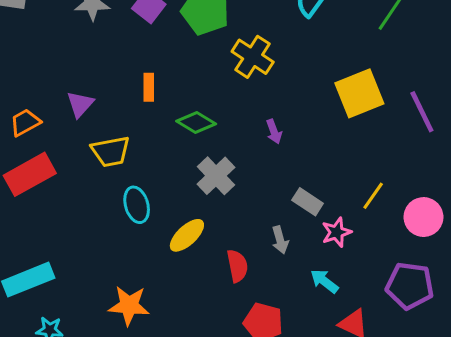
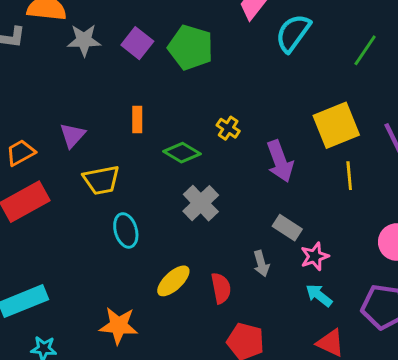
yellow cross: (253, 57) -> (228, 128), moved, size x0.6
purple arrow: (274, 132) -> (280, 161), moved, size x1.8
yellow line: (373, 196) -> (349, 176), moved, turned -40
yellow ellipse: (187, 235) -> (173, 281), moved
cyan arrow: (324, 281) -> (319, 295), moved

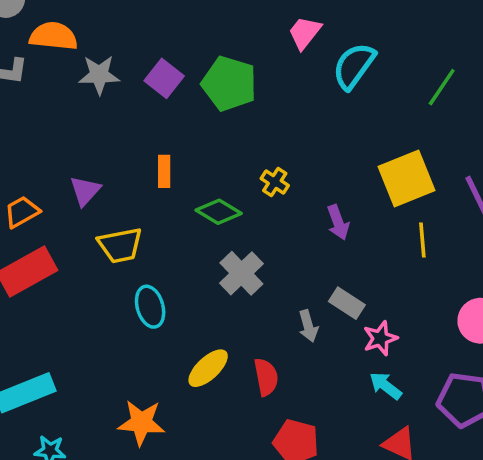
purple arrow: (280, 161) -> (338, 222), size x0.7
gray arrow: (261, 264) -> (308, 326), moved

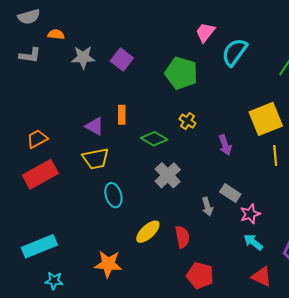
orange semicircle: (53, 36) -> (56, 34), size x0.6
green pentagon: (229, 84) -> (181, 73), moved
purple triangle: (85, 191) -> (95, 126), moved, turned -42

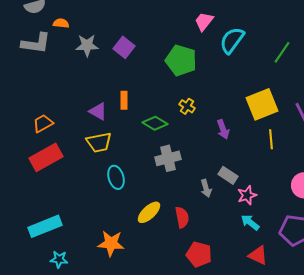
gray L-shape: (30, 55) -> (36, 43), size x1.4
gray cross: (168, 175) -> (168, 158), turned 30

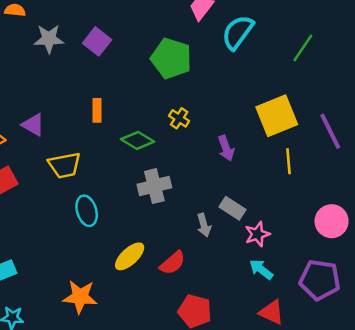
purple triangle: (98, 111) -> (33, 125), moved
red semicircle: (182, 217) -> (173, 263), turned 60

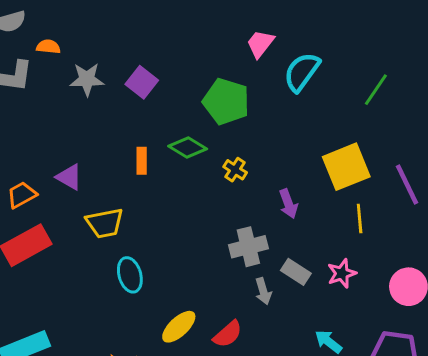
green diamond: (137, 140) -> (188, 147), moved
gray cross: (154, 186) -> (248, 247), moved
pink star: (257, 234) -> (342, 273), moved

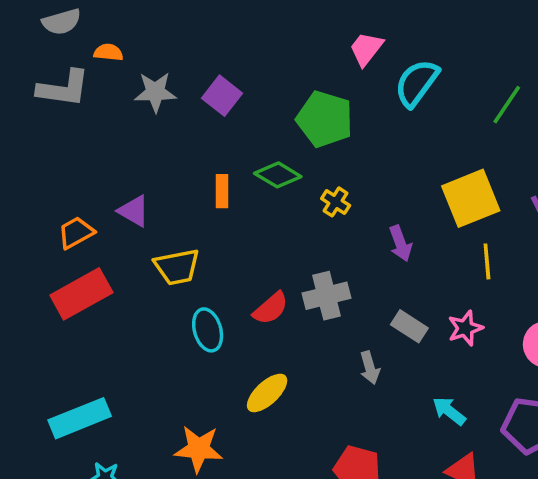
gray cross: (248, 247) -> (327, 296), moved
gray arrow: (263, 291) -> (370, 368), moved
red semicircle: (228, 334) -> (271, 308), moved

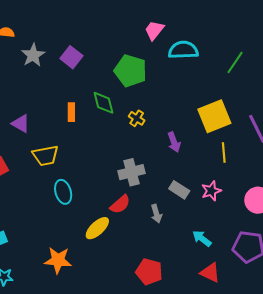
cyan semicircle: (417, 83) -> (183, 50), turned 52
gray star: (155, 92) -> (33, 55), turned -30
green diamond: (278, 175) -> (104, 103), turned 45
red semicircle: (271, 308) -> (120, 204), moved

